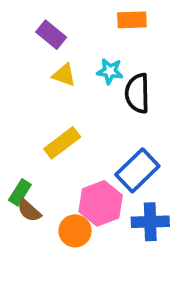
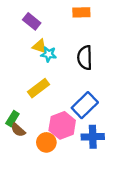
cyan star: (110, 71) -> (49, 54), moved

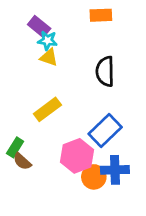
cyan star: (49, 54) -> (47, 41), moved
orange circle: (46, 142) -> (94, 177), moved

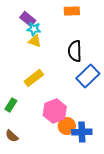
blue rectangle: (105, 130) -> (88, 76), moved
brown semicircle: (22, 161) -> (12, 136), moved
blue cross: (115, 170) -> (82, 132), moved

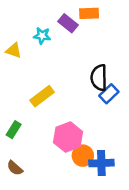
purple rectangle: (28, 19) -> (68, 23), moved
yellow triangle: (35, 41) -> (14, 50), moved
black semicircle: (75, 51) -> (99, 78), moved
blue rectangle: (88, 76) -> (109, 94), size x0.7

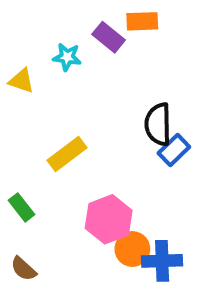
green rectangle: (14, 130) -> (21, 207), turned -70

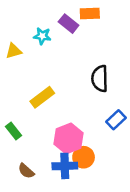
yellow triangle: (21, 81) -> (14, 51), turned -35
blue rectangle: (174, 150) -> (116, 120), moved
blue cross: (162, 261) -> (65, 166), moved
brown semicircle: (23, 269) -> (26, 171), moved

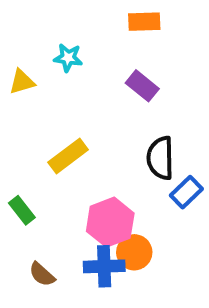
purple rectangle: (69, 24) -> (142, 86), moved
black semicircle: (100, 79) -> (160, 158), moved

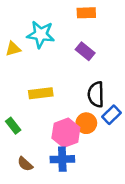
cyan star: (68, 58) -> (41, 34), size x1.6
yellow rectangle: (68, 156) -> (41, 93), turned 30
orange circle: (134, 252) -> (86, 123), moved

